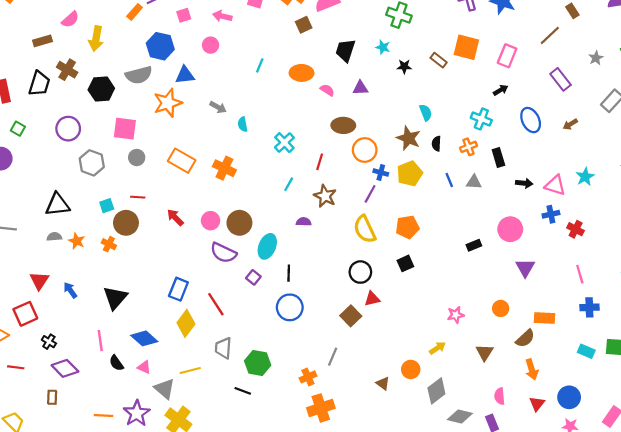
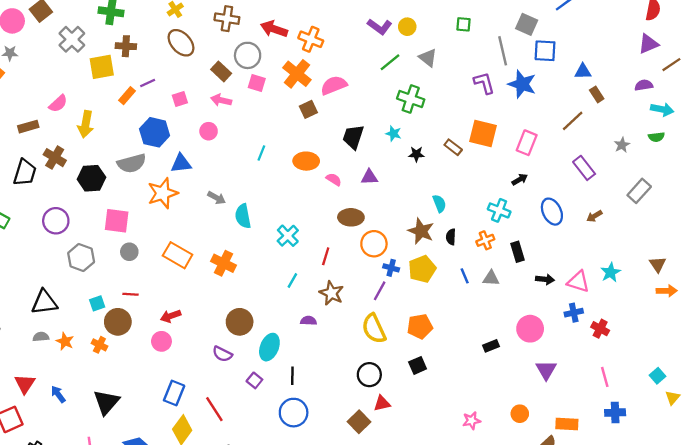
cyan semicircle: (243, 124) -> (243, 216), size x1.5
red arrow: (175, 217) -> (171, 316), turned -66
pink circle: (211, 221) -> (161, 341), moved
purple semicircle: (223, 253) -> (222, 354), size x0.7

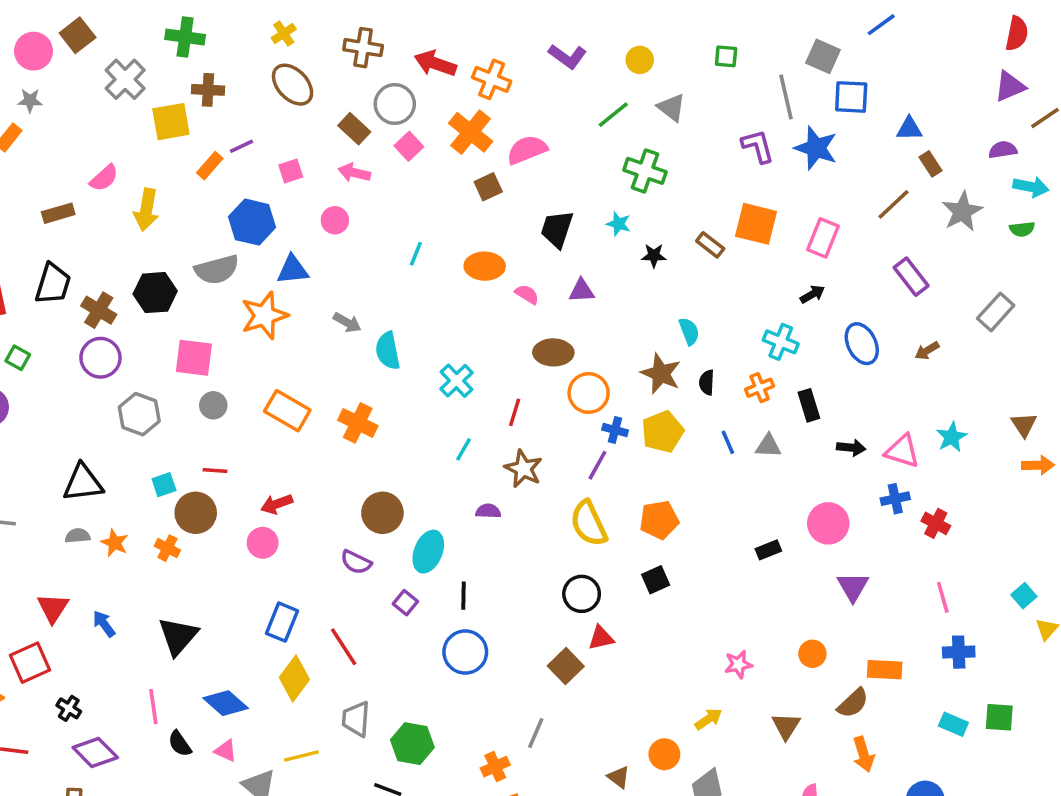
purple L-shape: (380, 27) -> (567, 56), moved
pink square: (257, 83) -> (409, 146), turned 30
gray star: (622, 145) -> (962, 211), moved, size x1.6
brown cross: (55, 158) -> (99, 310), moved

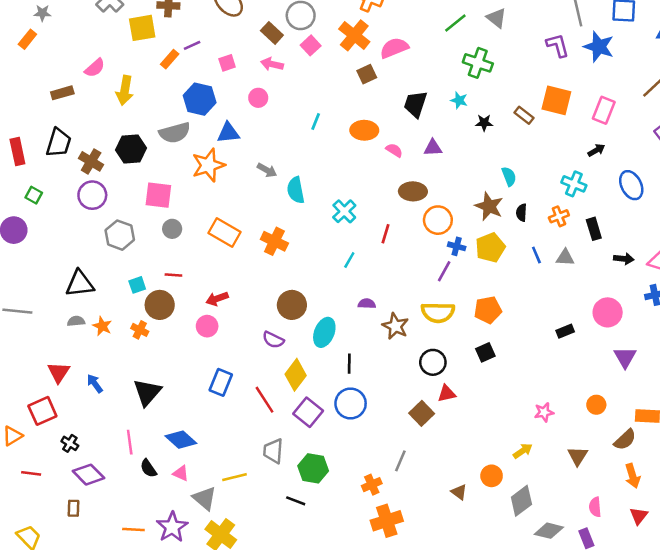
brown star: (523, 469) -> (395, 326), moved
yellow semicircle: (589, 523) -> (438, 312), turned -64
purple square: (405, 603) -> (308, 412), moved, size x1.6
yellow diamond: (294, 678) -> (296, 375), moved

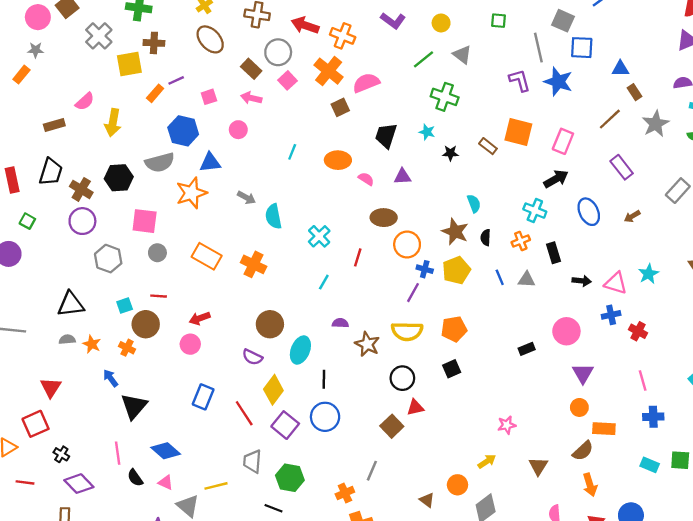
black arrow: (596, 150) -> (556, 179), size x1.5
blue arrow: (95, 384) -> (111, 378), moved
orange circle: (596, 405) -> (579, 407), moved

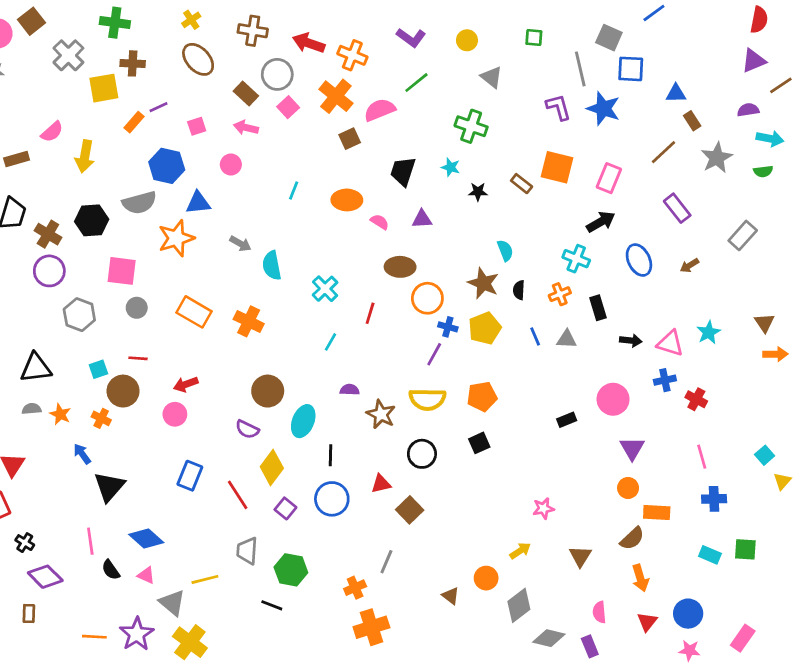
green line: (423, 59) -> (416, 83), moved
red triangle: (415, 407) -> (381, 484), moved
purple square: (285, 425) -> (285, 508), size x0.7

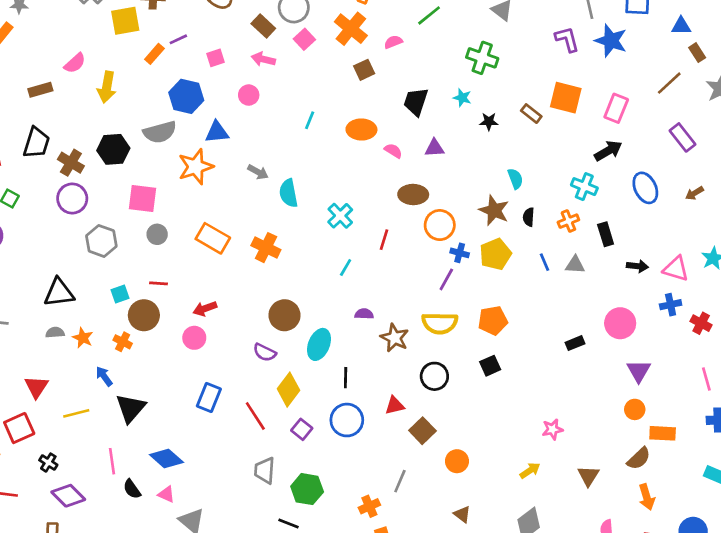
pink semicircle: (380, 110) -> (393, 42), size x0.6
orange circle: (486, 578) -> (457, 461), moved
yellow line: (205, 579) -> (76, 413), moved

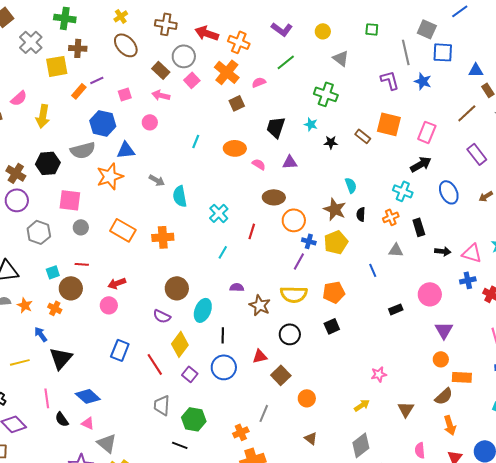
blue star: (611, 41) -> (423, 81), size x0.7
orange cross: (266, 248) -> (163, 237), turned -30
blue line: (545, 262) -> (373, 270), moved

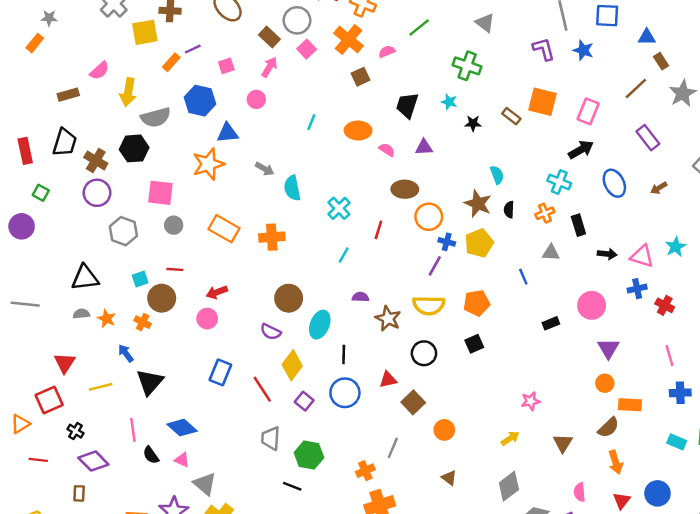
pink arrow: (161, 95) -> (269, 67), turned 108
gray semicircle: (83, 150) -> (156, 117), moved

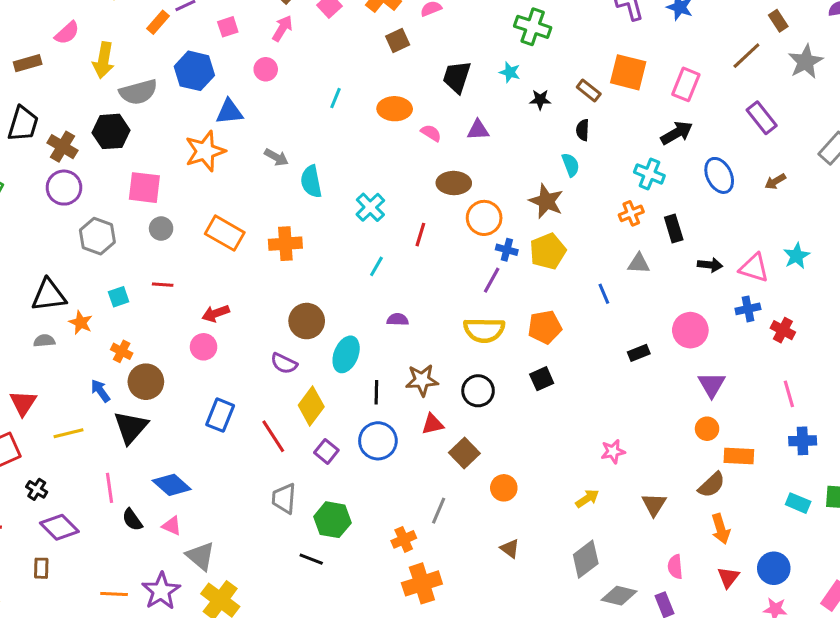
black semicircle: (509, 210) -> (583, 130), moved
brown circle: (162, 298) -> (146, 382), moved
orange star: (107, 319) -> (81, 323), moved
brown star: (388, 319) -> (422, 380), moved, turned -30

